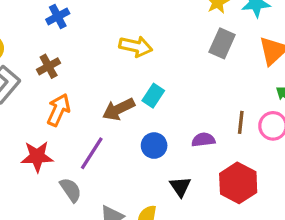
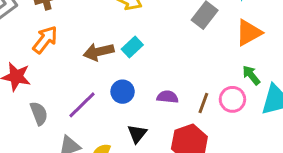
brown line: (241, 122) -> (203, 103), moved
purple line: (92, 153) -> (82, 105), moved

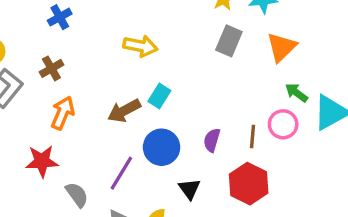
blue circle: (123, 92) -> (162, 147), size x1.4
purple semicircle: (168, 97) -> (212, 140), turned -65

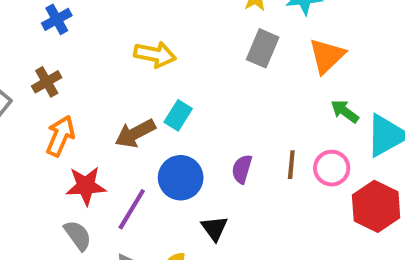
pink circle: (283, 124) -> (332, 168), moved
red star: (42, 161) -> (86, 186), moved
red hexagon: (249, 184) -> (376, 206), moved

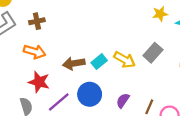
gray rectangle: (263, 48) -> (153, 53), moved
yellow arrow: (155, 55) -> (125, 60), moved
orange arrow: (60, 136) -> (35, 52), turned 65

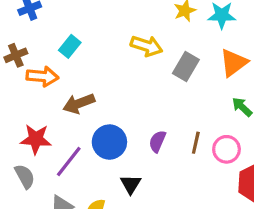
orange arrow: (35, 52) -> (42, 76), moved
yellow arrow: (125, 60) -> (146, 46), moved
cyan rectangle: (99, 62) -> (70, 46), moved

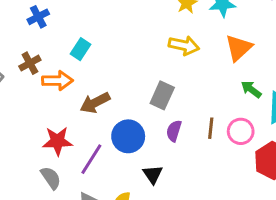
yellow arrow: (146, 46) -> (184, 45), moved
gray rectangle: (186, 66) -> (162, 95), moved

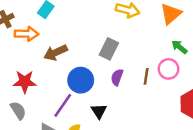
pink circle: (241, 131) -> (169, 69), moved
purple line: (91, 159) -> (63, 105), moved

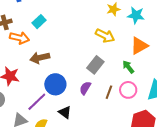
green arrow: (179, 47) -> (128, 67), moved
gray rectangle: (109, 49) -> (95, 65), moved
black triangle: (99, 111) -> (65, 112), turned -32

